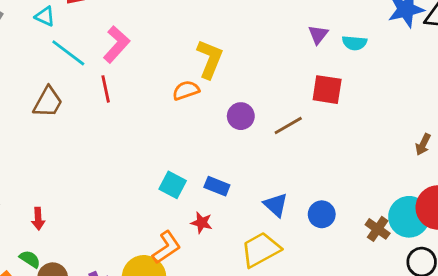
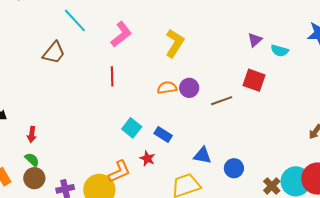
pink L-shape: (116, 44) -> (121, 34), moved
red line: (106, 89) -> (112, 76), moved
orange semicircle: (186, 90) -> (167, 88), moved
blue triangle: (276, 205) -> (202, 155), turned -42
green semicircle: (30, 259) -> (32, 160), moved

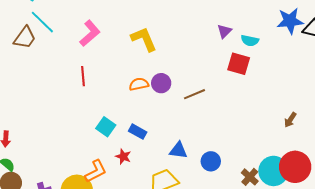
yellow L-shape: (175, 43) -> (144, 39), turned -52
brown trapezoid: (54, 53) -> (25, 38), moved
red square: (254, 80) -> (239, 64), moved

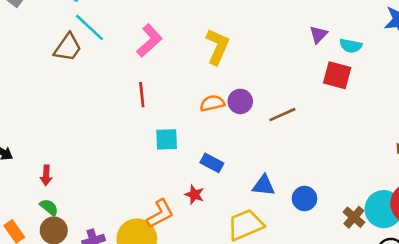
yellow L-shape: (144, 39) -> (217, 47), turned 48
cyan square: (106, 127) -> (167, 139), moved, turned -36

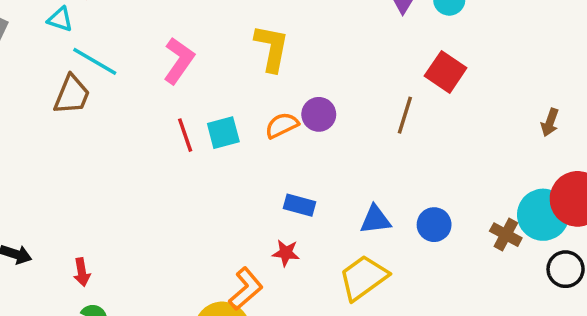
red square: (337, 75) -> (446, 72), moved, turned 32
brown line: (282, 115) -> (405, 115), moved, turned -36
cyan square: (167, 139) -> (223, 133), moved

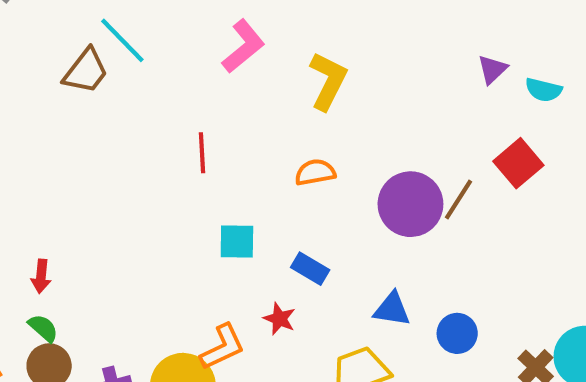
pink L-shape: (179, 61) -> (243, 46), moved
purple circle: (319, 114) -> (410, 204), moved, size x1.6
cyan square: (223, 133) -> (237, 242), moved

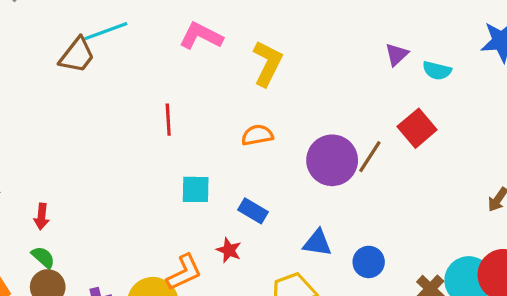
cyan line: (122, 40) -> (106, 31), turned -66
pink L-shape: (243, 46) -> (201, 36), turned -114

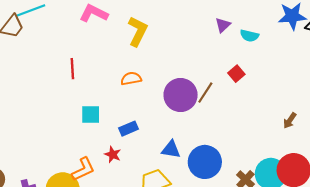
red square: (417, 128) -> (236, 74), size x0.7
blue rectangle: (253, 211) -> (129, 129), turned -54
blue circle: (369, 262) -> (205, 162), size x1.6

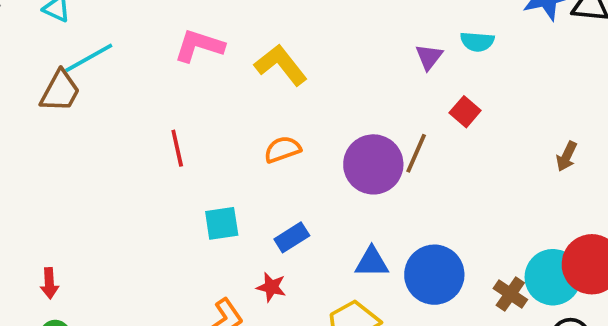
purple triangle: (223, 25) -> (429, 57), moved
yellow L-shape: (138, 31) -> (281, 65), turned -56
brown arrow: (290, 120) -> (567, 156), moved

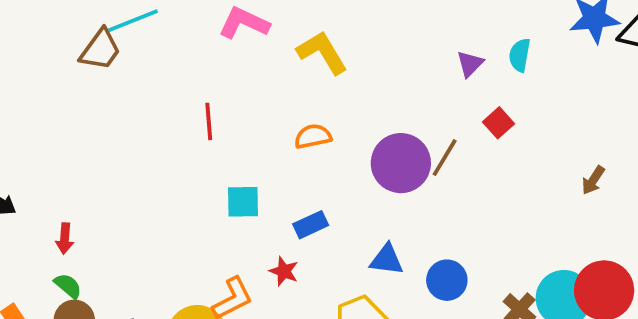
cyan semicircle: (477, 42) -> (520, 55), turned 88
blue circle: (434, 275) -> (447, 280), size x0.7

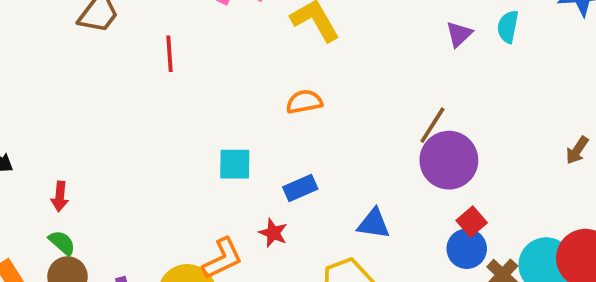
red line: (209, 121) -> (169, 54), moved
red square: (499, 123) -> (472, 222), moved
purple circle: (401, 163) -> (449, 160), moved
blue circle: (447, 280) -> (467, 249), moved

